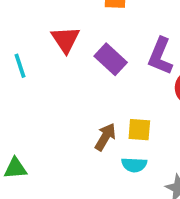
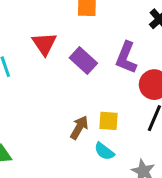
cyan semicircle: (134, 165) -> (104, 151), turned 35

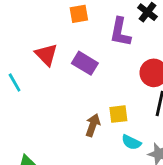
purple L-shape: (126, 58) -> (120, 32), moved
cyan semicircle: (104, 151) -> (131, 142), moved

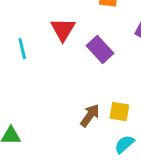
cyan semicircle: (131, 142) -> (124, 144), turned 96

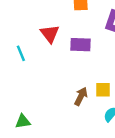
purple rectangle: (100, 49) -> (81, 45), turned -36

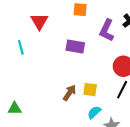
red triangle: (50, 34) -> (39, 21), moved

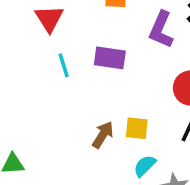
cyan line: (21, 47) -> (64, 65), moved

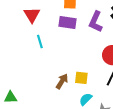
purple rectangle: (110, 58) -> (67, 23), moved

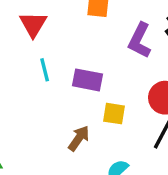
purple rectangle: (67, 23) -> (87, 80), moved
yellow square: (81, 78) -> (114, 114), moved

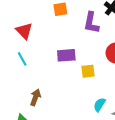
cyan line: (45, 70) -> (22, 59), moved
brown arrow: (79, 138) -> (35, 97), moved

